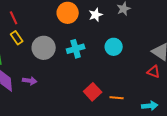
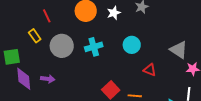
red line: (14, 18) -> (47, 16), moved
red triangle: (154, 72) -> (150, 70), moved

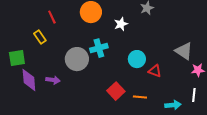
white star: (114, 13) -> (121, 24), moved
cyan circle: (132, 45) -> (137, 59), moved
gray circle: (62, 46) -> (77, 59), moved

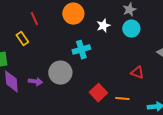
gray circle: (77, 59) -> (60, 73), moved
cyan circle: (137, 59) -> (131, 29), moved

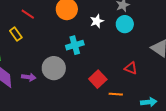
red line: (34, 19) -> (28, 14), turned -32
red square: (98, 93) -> (98, 79), moved

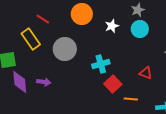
yellow rectangle: (16, 34) -> (31, 39), size x1.5
cyan cross: (75, 45) -> (101, 64), moved
gray circle: (54, 68) -> (65, 49), moved

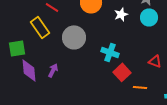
cyan cross: (101, 64) -> (110, 52), turned 36
purple arrow: (44, 82) -> (53, 70), turned -72

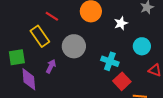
cyan circle: (149, 17) -> (142, 46), moved
purple arrow: (53, 70) -> (51, 66), moved

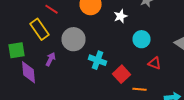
cyan cross: (110, 61) -> (98, 60), moved

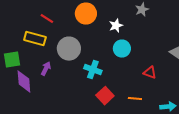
yellow rectangle: (40, 29) -> (35, 39), turned -40
cyan circle: (142, 39) -> (122, 49), moved
red square: (122, 74) -> (105, 96), moved

